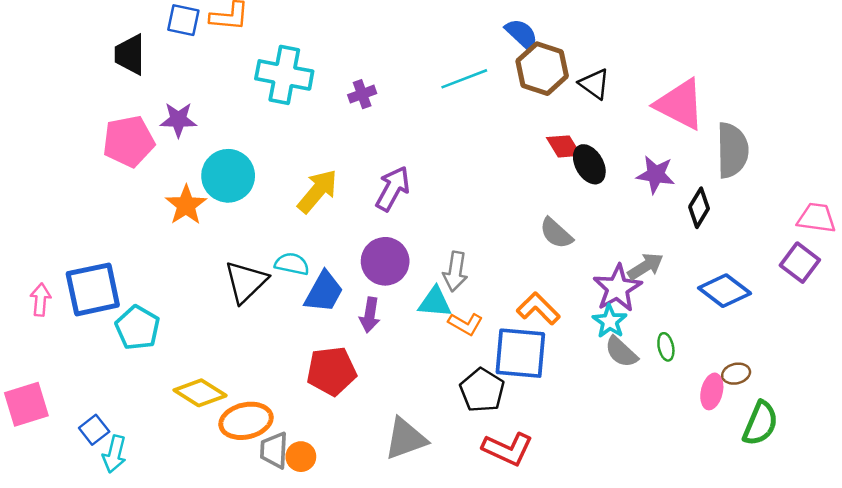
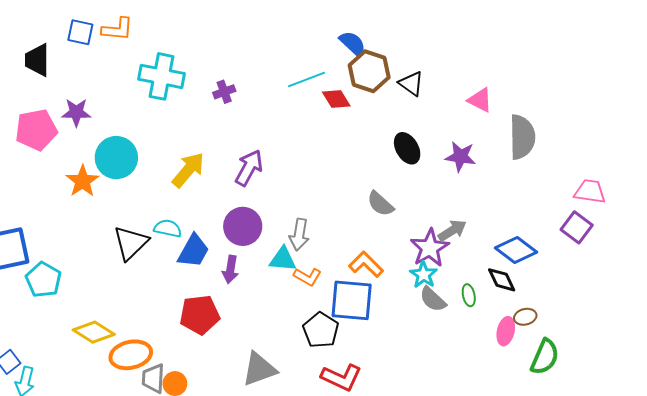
pink triangle: (680, 104) -> (480, 100), size x0.6
red diamond: (564, 146) -> (336, 99), moved
black diamond: (699, 208) -> (502, 280), moved, turned -56

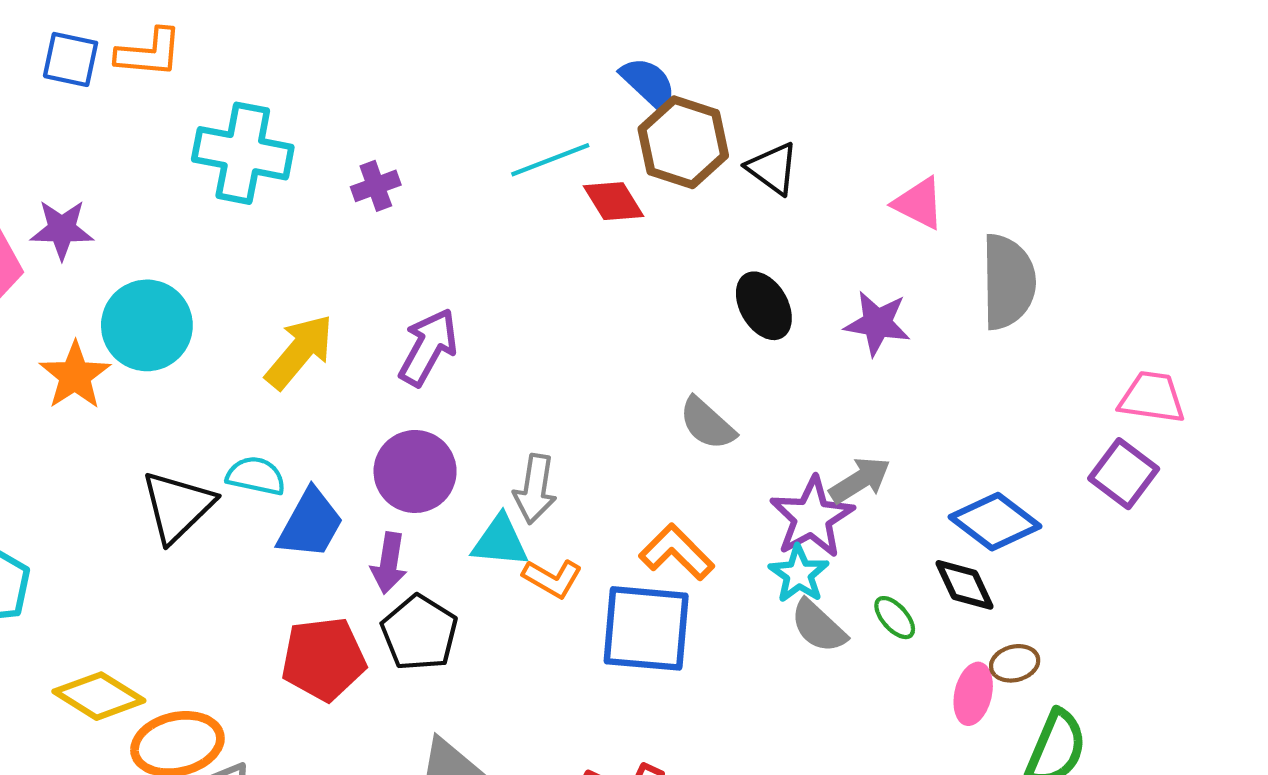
green ellipse: (469, 295) -> (895, 618), turned -30
black pentagon: (321, 330) -> (419, 633), moved

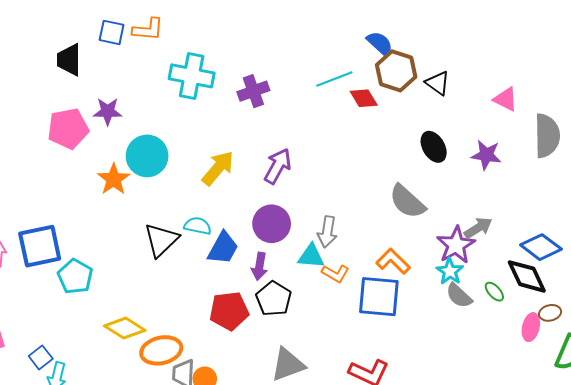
purple cross: (376, 186) -> (253, 91), size x1.4
gray semicircle: (707, 424) -> (407, 202), size x1.4
black diamond: (964, 585) -> (527, 276), size x1.4

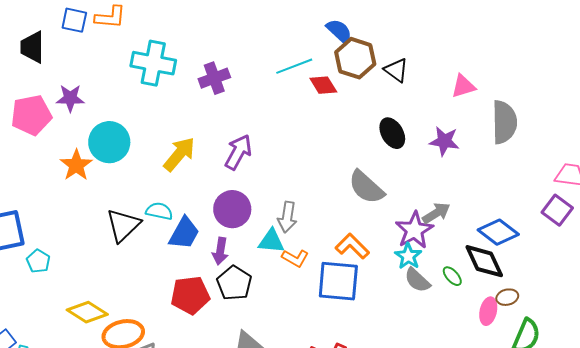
pink triangle: (505, 99) -> (463, 86), turned -44
cyan pentagon: (75, 276) -> (38, 261), size x0.7

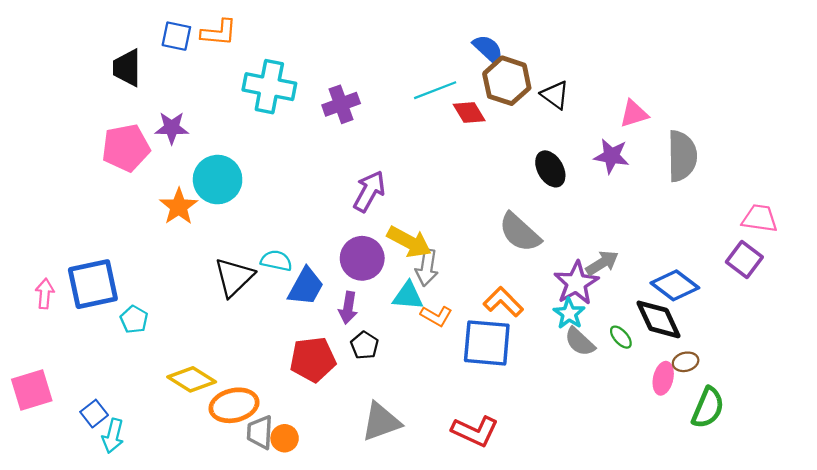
purple star: (444, 141) -> (611, 156), moved
yellow arrow: (179, 154) -> (409, 242), moved, turned 78
black pentagon: (234, 283) -> (365, 345), size x0.7

